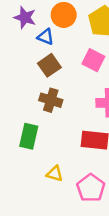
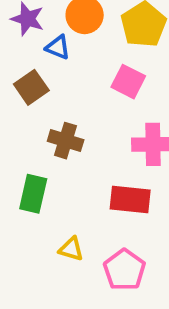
brown square: (49, 65) -> (31, 87), moved

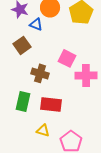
pink square: (128, 82) -> (67, 58), moved
red rectangle: (130, 199) -> (51, 104), moved

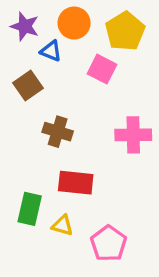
pink square: (67, 58) -> (102, 69), moved
green rectangle: (23, 101) -> (30, 209), moved

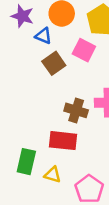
brown square: (28, 86) -> (54, 63), moved
brown cross: (58, 132) -> (76, 110), moved

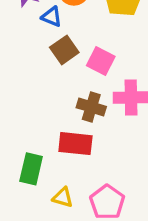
pink square: (84, 50) -> (101, 61), moved
yellow triangle: (53, 175) -> (63, 197), moved

